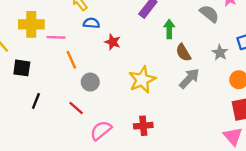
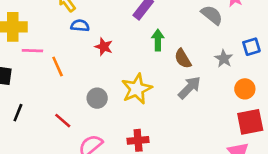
green arrow: (169, 29) -> (158, 40), moved
pink line: (56, 37) -> (32, 51), moved
gray circle: (90, 82) -> (97, 98), moved

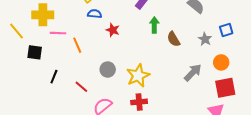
gray arrow: (189, 88) -> (193, 73), moved
yellow star: (137, 89) -> (138, 76), moved
black line: (18, 113) -> (54, 77), moved

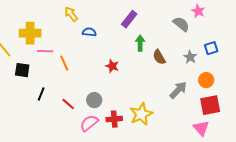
blue semicircle: (94, 14) -> (89, 32), moved
red star: (113, 30) -> (112, 66), moved
gray circle: (108, 70) -> (94, 100), moved
yellow star: (138, 76) -> (141, 114), moved
red cross: (139, 102) -> (114, 119), moved

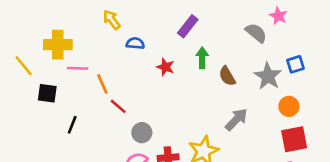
gray star: (190, 57) -> (268, 76), size x1.5
red star: (112, 66) -> (165, 67), moved
gray arrow: (178, 90) -> (236, 120), moved
red line: (68, 104) -> (118, 106), moved

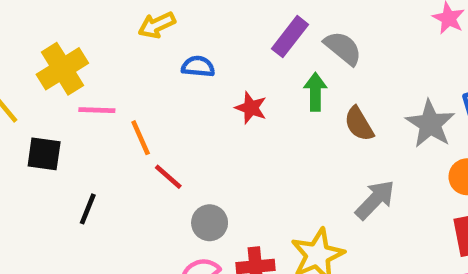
yellow arrow: (112, 20) -> (157, 25), turned -78
gray semicircle: (256, 33) -> (343, 48), moved
yellow cross: (58, 45) -> (62, 69), turned -32

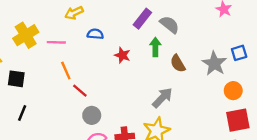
pink line: (97, 110) -> (56, 42), moved
gray arrow: (375, 200) -> (162, 98), moved
black line: (88, 209) -> (22, 113), moved
gray circle: (210, 223) -> (92, 115), moved

